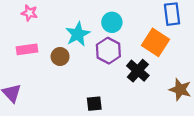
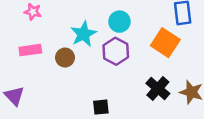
black cross: (138, 71) -> (158, 88), moved

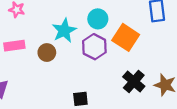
orange square: (165, 43) -> (126, 37), moved

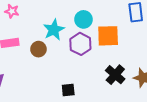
orange square: (126, 37) -> (108, 36), turned -35

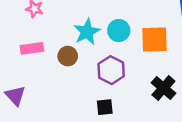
cyan circle: (83, 19) -> (119, 31), moved
purple hexagon: (80, 44) -> (111, 70), moved

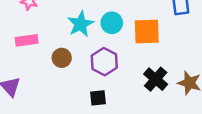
brown circle: (68, 56) -> (62, 58), moved

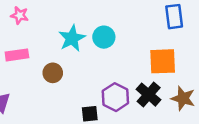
orange square: (147, 32) -> (163, 61), moved
purple hexagon: (104, 62) -> (115, 97), moved

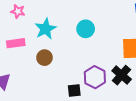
cyan star: (72, 38) -> (46, 29), moved

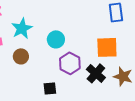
cyan circle: (86, 29) -> (56, 39), moved
purple hexagon: (95, 77) -> (70, 63), moved

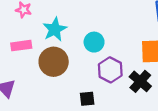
brown circle: (21, 56) -> (54, 62), size x1.6

